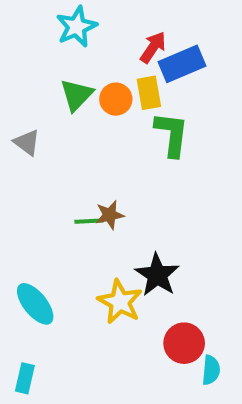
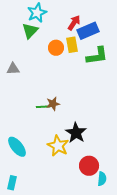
green triangle: (77, 95) -> (30, 31), moved
green L-shape: (172, 134) -> (97, 56), moved, turned 75
gray triangle: (27, 143) -> (13, 69), turned -40

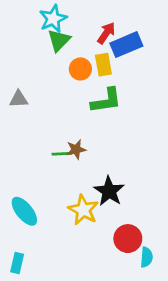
green triangle: (30, 31) -> (59, 40), moved
green L-shape: (97, 56) -> (106, 101), moved

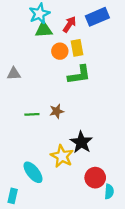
red arrow: (106, 33) -> (69, 24), moved
green triangle: (59, 40) -> (44, 30), turned 42
blue rectangle: (126, 45) -> (97, 17), moved
green line: (62, 154) -> (32, 114), moved
cyan ellipse: (24, 211) -> (33, 172), moved

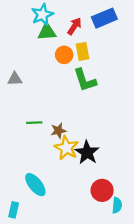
green L-shape: (79, 75) -> (85, 80), turned 80
brown star: (57, 111) -> (58, 131), moved
yellow star: (62, 156) -> (66, 148), moved

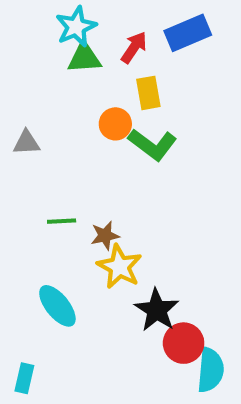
orange circle: (64, 55) -> (115, 124), moved
green L-shape: (85, 80) -> (153, 145), turned -35
black star: (87, 152) -> (157, 310), moved
cyan ellipse: (35, 185) -> (57, 306), moved
cyan semicircle: (117, 205) -> (210, 370), size x1.5

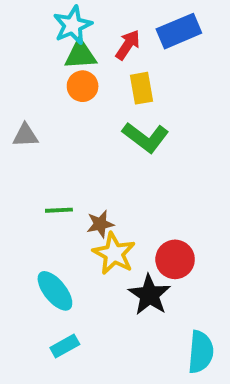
orange circle: (115, 124) -> (83, 86), moved
red circle: (184, 343) -> (175, 259), moved
cyan rectangle: (24, 378) -> (65, 346), moved, turned 48

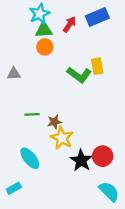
yellow rectangle: (142, 88) -> (97, 66), moved
red circle: (175, 259) -> (103, 156), moved
cyan rectangle: (65, 346) -> (14, 188), moved
cyan semicircle: (201, 352) -> (109, 191), turned -50

